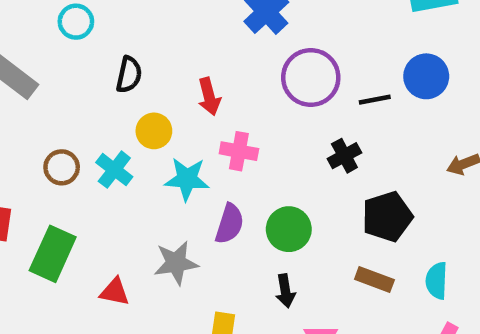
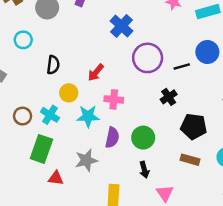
red arrow: (209, 97) -> (96, 73), turned 60
black pentagon: (387, 217) -> (194, 127), turned 30
green rectangle: (53, 254) -> (41, 149), moved

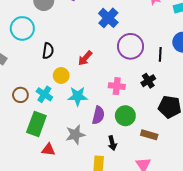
cyan circle: (23, 40) -> (22, 28), size x1.5
black line: (182, 66) -> (160, 54), turned -72
pink cross: (114, 99) -> (117, 86), moved
brown rectangle: (190, 160) -> (149, 135), moved
black arrow: (144, 170) -> (112, 143), moved

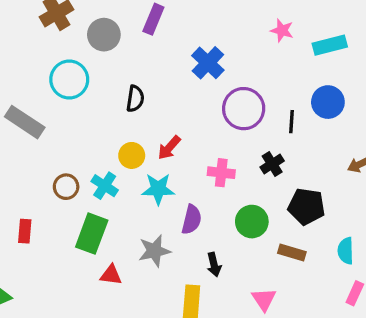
black semicircle: (48, 51) -> (135, 99), moved
red arrow: (85, 58) -> (169, 148), moved
green circle: (125, 116) -> (252, 222), moved
brown rectangle: (149, 135) -> (292, 252), moved

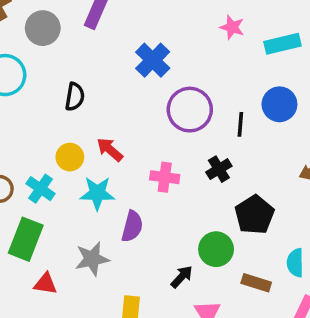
red arrow: (169, 148) -> (110, 150), turned 88
black pentagon: (306, 206) -> (255, 215), turned 30
green circle: (252, 222) -> (216, 249), moved
brown rectangle: (292, 252) -> (256, 283), moved
black arrow: (214, 265) -> (182, 277), moved, turned -125

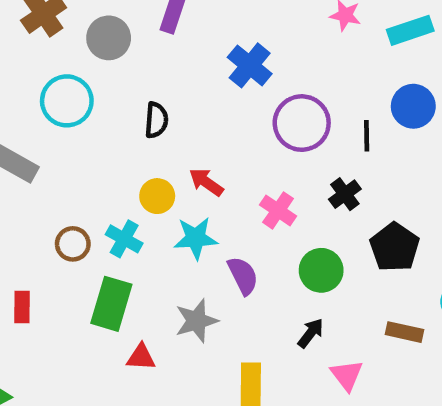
pink cross: (165, 177) -> (278, 210), turned 32
purple semicircle: (132, 226) -> (243, 276), turned -36
green circle: (216, 249) -> (321, 270), moved

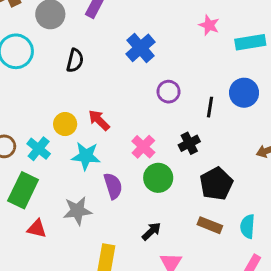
black semicircle: (156, 120) -> (75, 60), moved
purple circle: (302, 123) -> (169, 92), size x0.6
green circle: (321, 270) -> (158, 178), moved
brown rectangle: (404, 332) -> (210, 225), moved

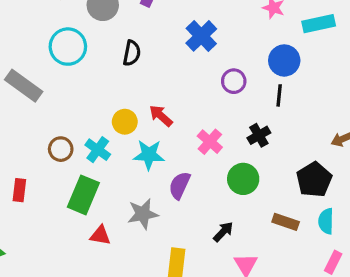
blue circle: (244, 93) -> (284, 60), moved
green circle: (158, 178) -> (243, 179), moved
black pentagon: (216, 184) -> (314, 180), moved
purple semicircle: (113, 186) -> (180, 185), turned -135

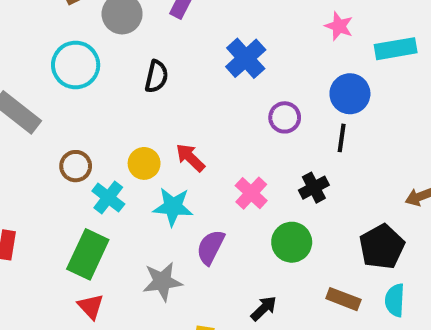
brown circle: (61, 149) -> (76, 166), moved
red triangle: (100, 235) -> (91, 306), moved, turned 35

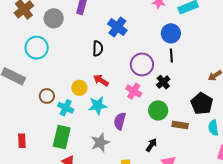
black semicircle: (156, 77) -> (98, 48), moved
purple circle: (285, 117) -> (142, 64), moved, size x1.5
brown rectangle: (343, 299) -> (180, 125), moved

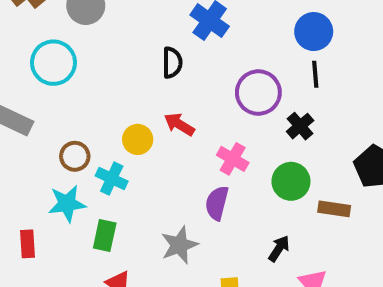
pink cross: (134, 91) -> (233, 159), moved
cyan star: (98, 106) -> (67, 204), moved
green rectangle: (62, 137) -> (105, 236), size x0.7

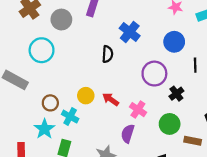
blue circle: (314, 32) -> (174, 42), moved
black line: (315, 74) -> (195, 65), moved
red arrow: (179, 124) -> (111, 99), moved
cyan star: (67, 204) -> (44, 129), turned -30

